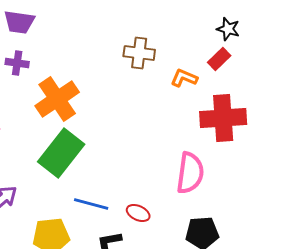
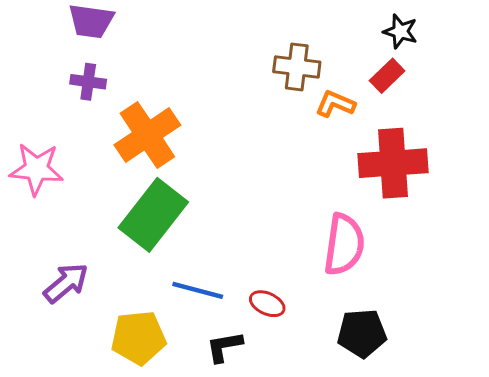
brown cross: (139, 53) -> (297, 67), moved

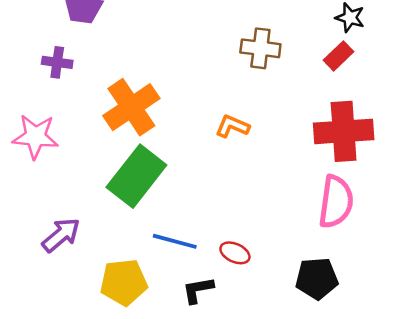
purple cross: (88, 82) -> (57, 62), moved
orange L-shape: (335, 104) -> (232, 126), moved
pink semicircle: (344, 244) -> (336, 202), moved

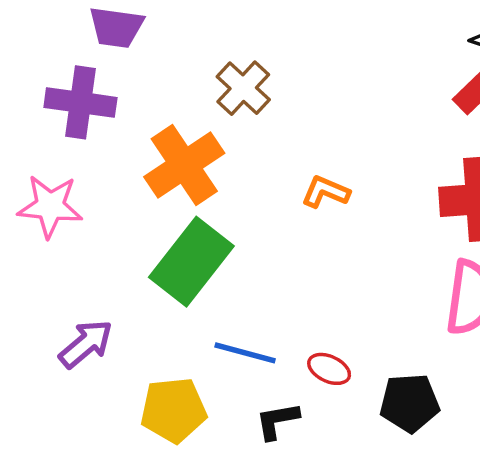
brown cross: (260, 48) -> (243, 88), moved, turned 36
purple cross: (57, 62) -> (80, 102), size x1.6
black pentagon: (317, 278) -> (410, 403), moved

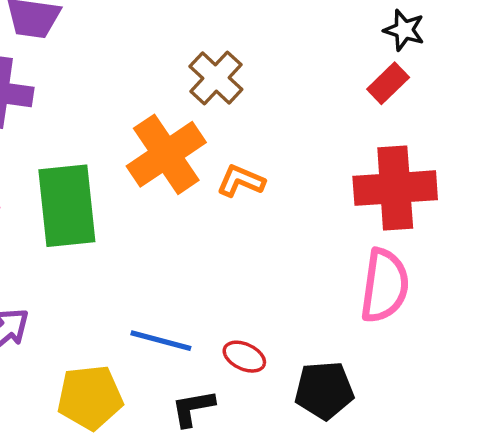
brown cross: (243, 88) -> (216, 78), moved
orange cross: (184, 165) -> (166, 154), moved
green rectangle: (191, 262) -> (67, 206), moved, turned -44

